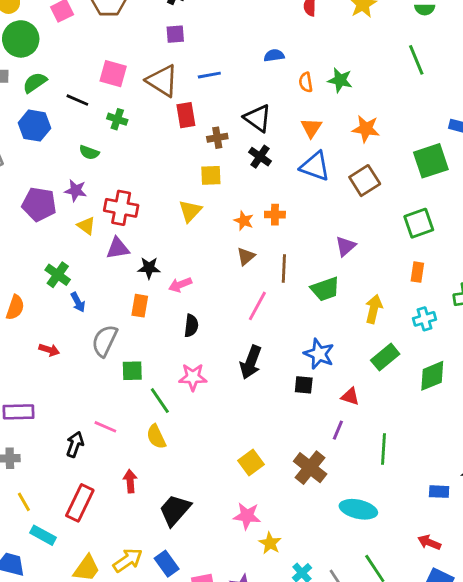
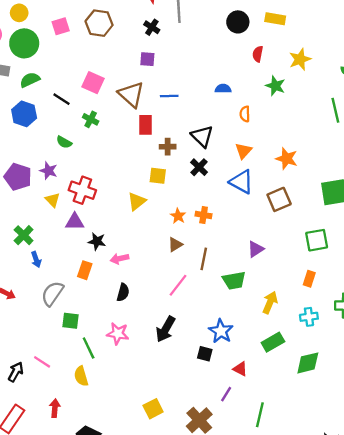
green star: (340, 80) -> (275, 86), moved

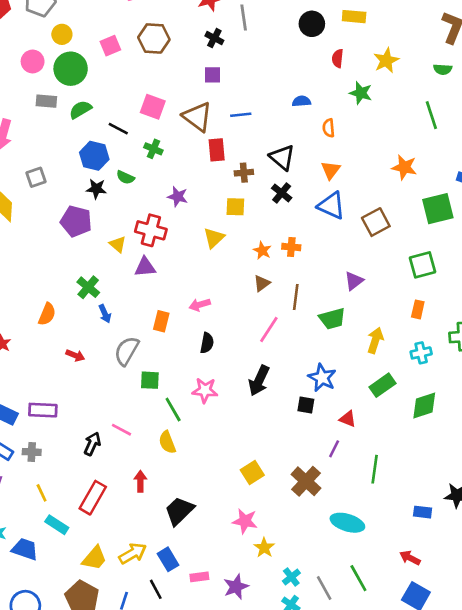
blue hexagon: (24, 114) -> (94, 156), moved
orange star: (287, 159) -> (404, 167), moved
purple star: (48, 171) -> (178, 197), moved
black star: (97, 241) -> (96, 189), moved

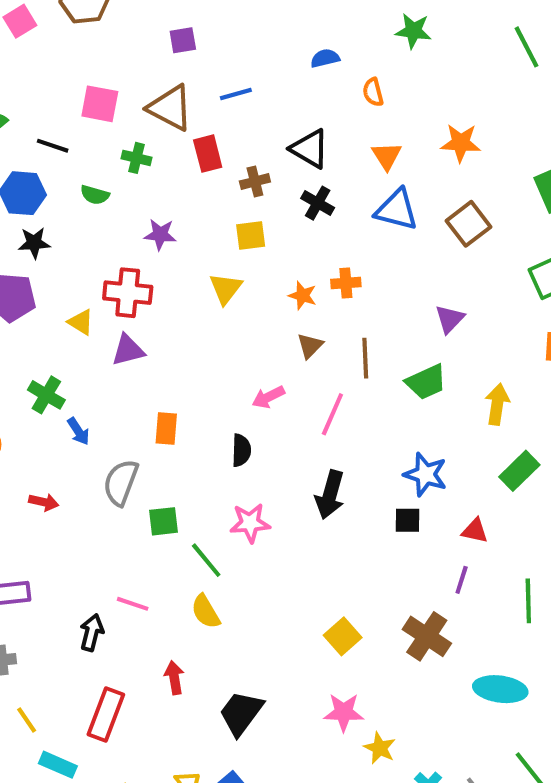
green cross: (153, 149) -> (137, 158), moved
orange star: (404, 167) -> (461, 143), moved
green semicircle: (125, 177) -> (95, 195), moved
pink arrow: (200, 305) -> (268, 397), moved

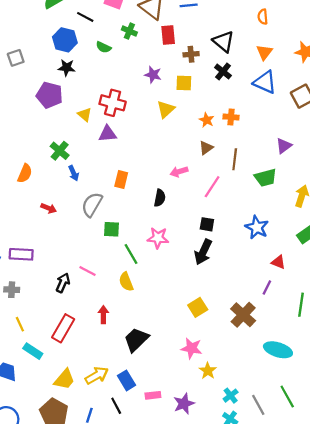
purple star: (160, 234) -> (153, 75), moved
black arrow: (330, 495) -> (203, 252), moved
black square: (408, 520) -> (207, 224), moved

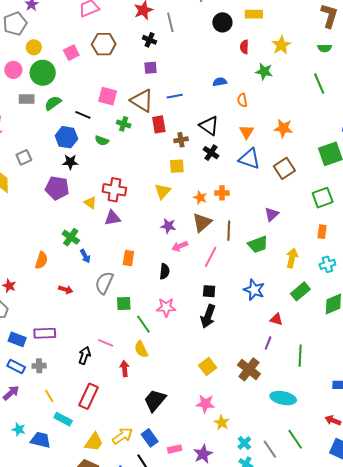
purple star: (153, 75) -> (168, 226), moved
brown triangle: (206, 148) -> (202, 222), size x1.5
red arrow: (103, 315) -> (125, 369), moved

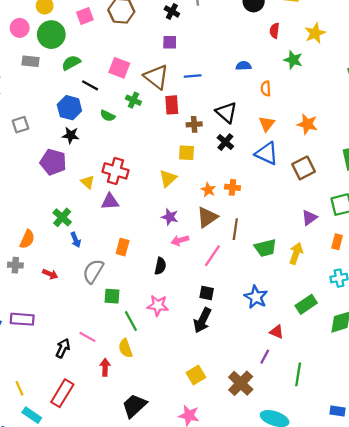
green semicircle: (53, 103) -> (71, 63), moved
purple triangle: (272, 214) -> (309, 218), moved
yellow arrow: (292, 258) -> (296, 253), moved
gray cross: (39, 366) -> (15, 265), moved

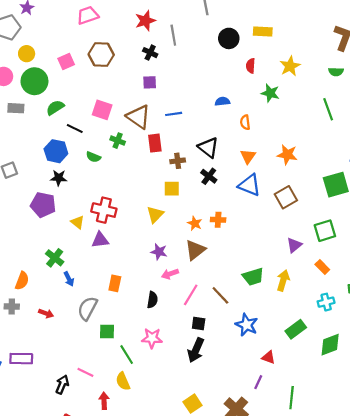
brown line: (235, 229) -> (220, 295), moved, turned -48
orange rectangle: (337, 242) -> (322, 267), turned -56
pink line: (212, 256) -> (191, 295), moved

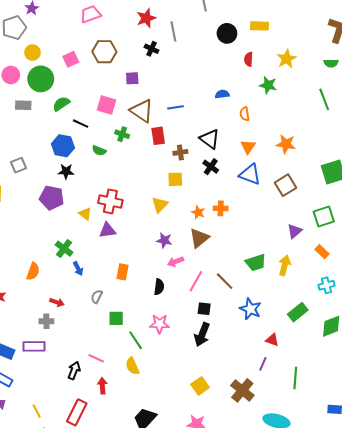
purple square: (150, 82) -> (132, 78), moved
gray cross: (12, 307) -> (46, 321), moved
gray semicircle: (87, 308) -> (97, 297), size x0.6
red arrow: (104, 401) -> (102, 386), moved

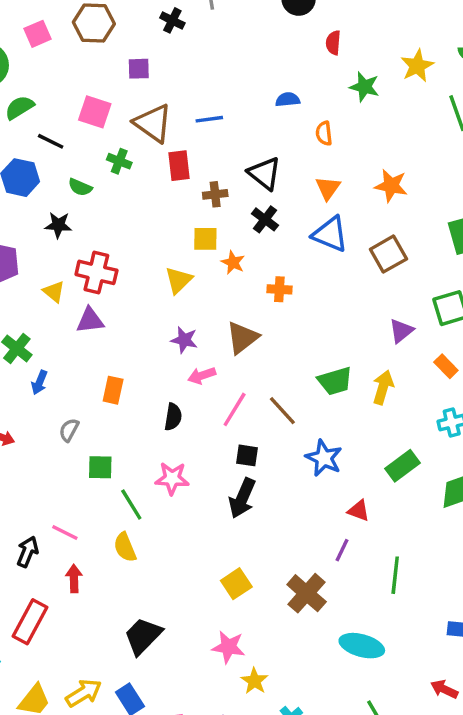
yellow star: (287, 59) -> (417, 66), moved
black star: (66, 171) -> (58, 225), moved
orange star: (198, 212) -> (233, 262), moved
blue arrow: (78, 269) -> (39, 382), turned 48

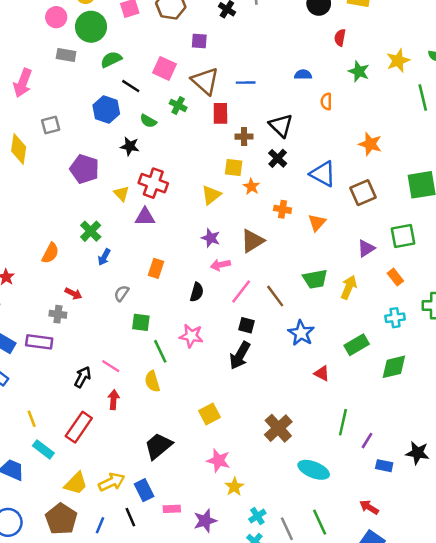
orange triangle: (328, 188) -> (317, 223), moved
purple line: (342, 550) -> (367, 441), moved
yellow square: (236, 584) -> (209, 414), moved

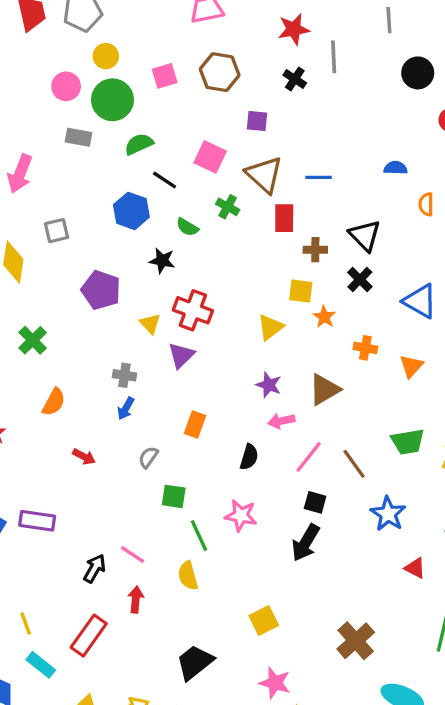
purple triangle: (145, 217) -> (181, 355), turned -45
green cross: (91, 231) -> (33, 340), moved
gray cross: (58, 314) -> (124, 375), moved

